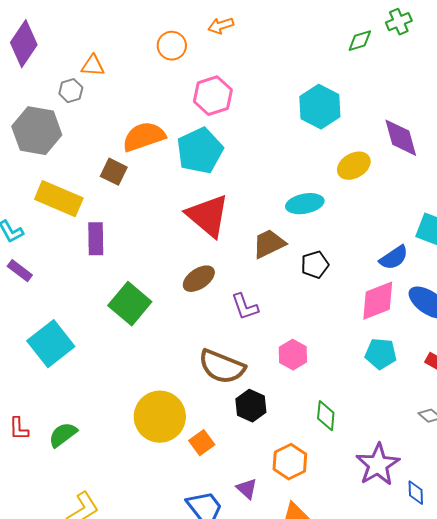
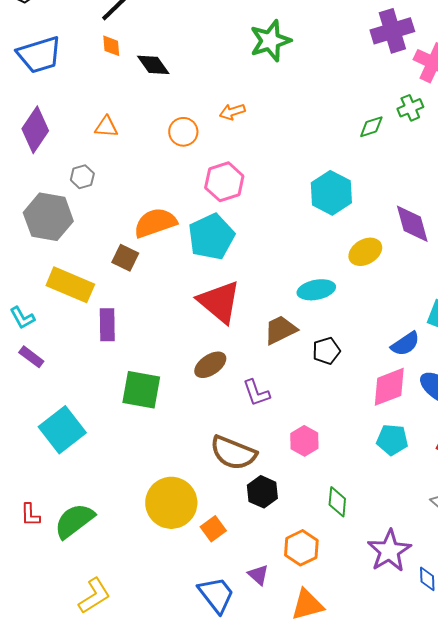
orange triangle: (93, 66) -> (106, 127), moved
green square: (130, 304) -> (141, 390), turned -30
green semicircle: (63, 435) -> (74, 521), size x1.4

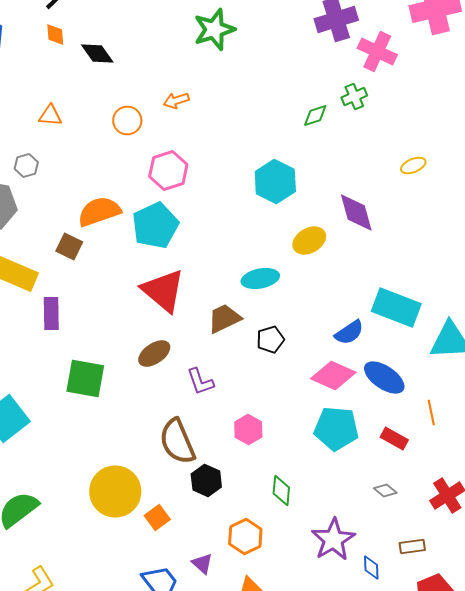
pink diamond: (389, 387) -> (333, 376), turned 45
cyan pentagon: (392, 440) -> (336, 428), size x1.4
brown semicircle: (233, 453) -> (177, 442), turned 45

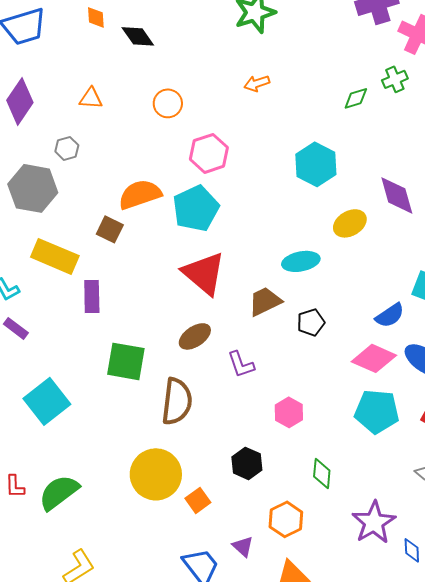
orange arrow: (176, 100) -> (257, 83), moved
brown semicircle: (177, 442) -> (177, 401), moved, turned -150

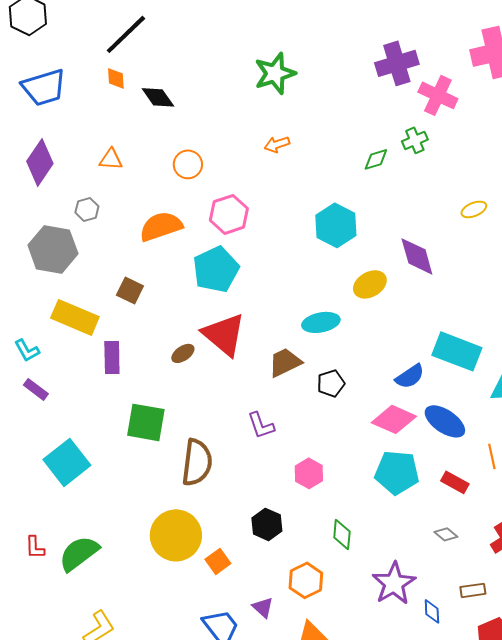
orange semicircle: (140, 194) -> (161, 226), moved
brown ellipse: (195, 336) -> (183, 353), moved, size x0.7

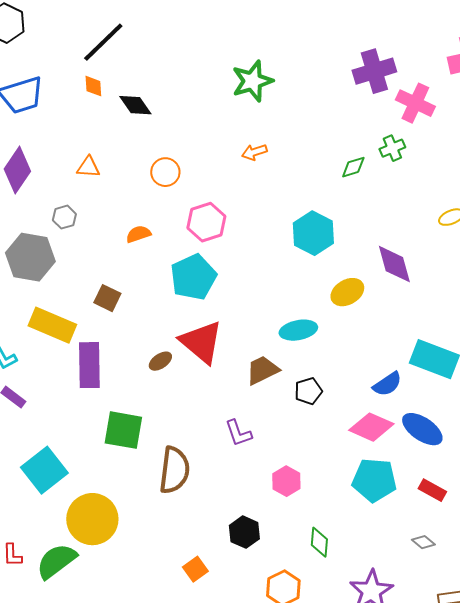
orange semicircle: (161, 226) -> (138, 234), size x0.6
purple rectangle: (112, 357) -> (89, 365), size x1.4
yellow circle: (176, 535) -> (92, 519), moved

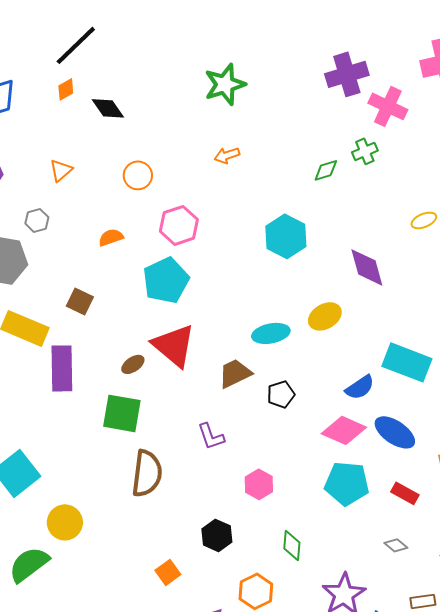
orange diamond: (93, 86) -> (66, 89), turned 65
orange triangle: (88, 167) -> (61, 170), turned -45
yellow ellipse: (347, 292) -> (325, 316), moved
green square: (123, 430) -> (122, 413), moved
yellow circle: (92, 519) -> (65, 522), size x0.7

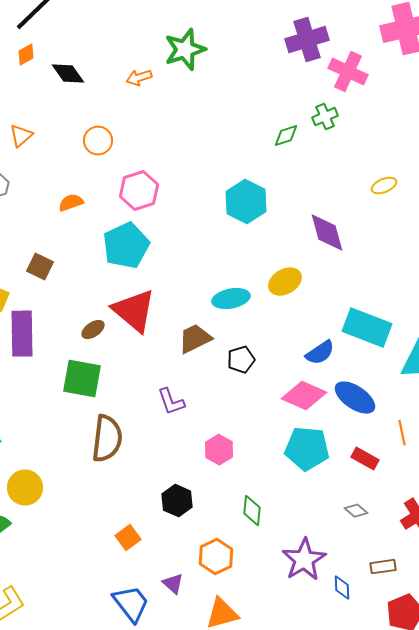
orange arrow: (227, 155) -> (139, 78), moved

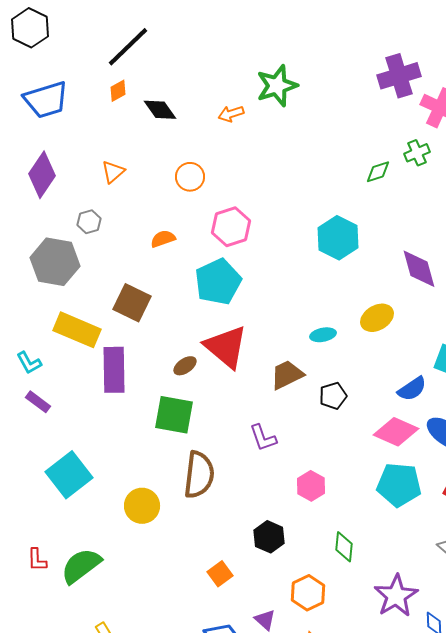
brown square: (40, 267) -> (132, 303), size x1.4
cyan ellipse: (231, 299) -> (323, 335), size x0.7
yellow circle: (25, 488) -> (142, 506), moved

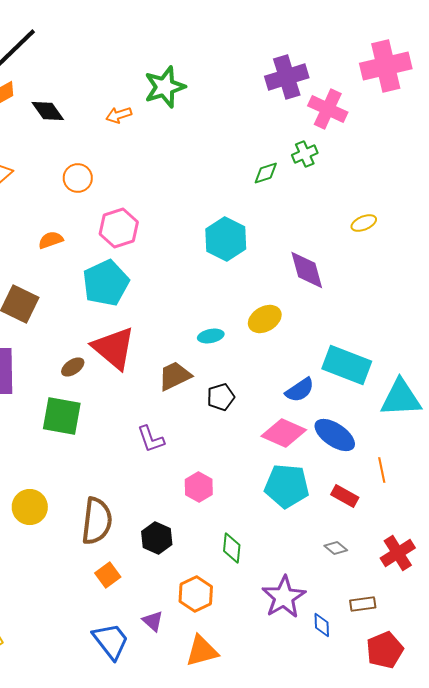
brown semicircle: (199, 475) -> (97, 521), moved

